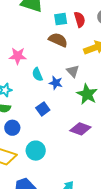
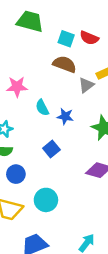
cyan square: (61, 19) -> (66, 39), turned 32
red semicircle: (80, 19) -> (89, 38), turned 133
gray triangle: (73, 71) -> (86, 85), moved, turned 40

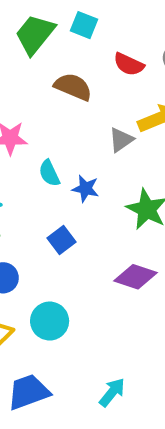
green trapezoid: (30, 21) -> (35, 34), turned -68
cyan square: (66, 39) -> (84, 25), moved
brown semicircle: (65, 64) -> (73, 87), moved

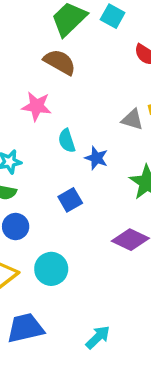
brown semicircle: (73, 87) -> (60, 62), moved
gray triangle: (121, 140) -> (132, 119), turned 45

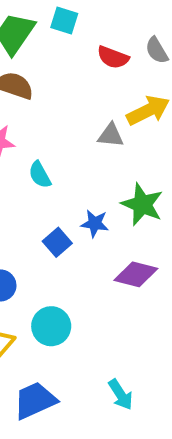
blue star: (96, 158) -> (95, 223), moved
cyan arrow: (98, 337) -> (121, 395), turned 112

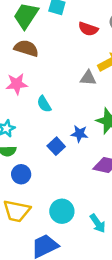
cyan circle: (51, 326) -> (62, 211), moved
cyan arrow: (121, 395) -> (98, 223), moved

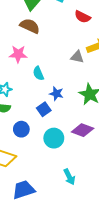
blue star: (79, 134) -> (56, 94), moved
blue circle: (21, 174) -> (21, 129), moved
cyan circle: (62, 211) -> (54, 138), moved

